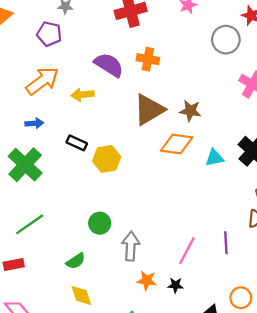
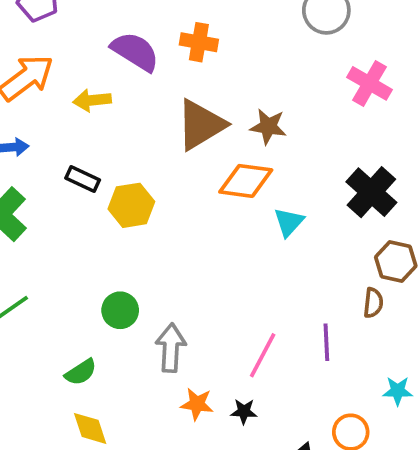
cyan triangle: (214, 158) -> (289, 222), moved, turned -36

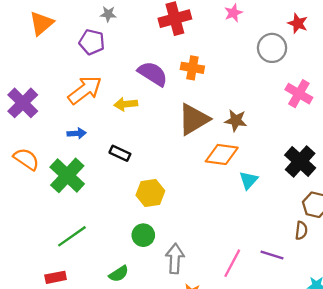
yellow hexagon: (131, 205) -> (150, 193), moved
purple line: (326, 342) -> (272, 255), turned -70

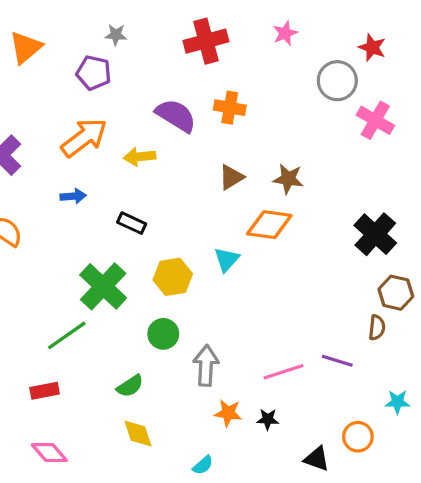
pink cross: (299, 94) -> (375, 120), moved
brown triangle: (194, 119) -> (231, 177), size x0.6
green cross: (67, 175) -> (103, 286), moved
cyan triangle: (249, 180) -> (227, 259), moved
pink line: (232, 263) -> (284, 372), turned 44

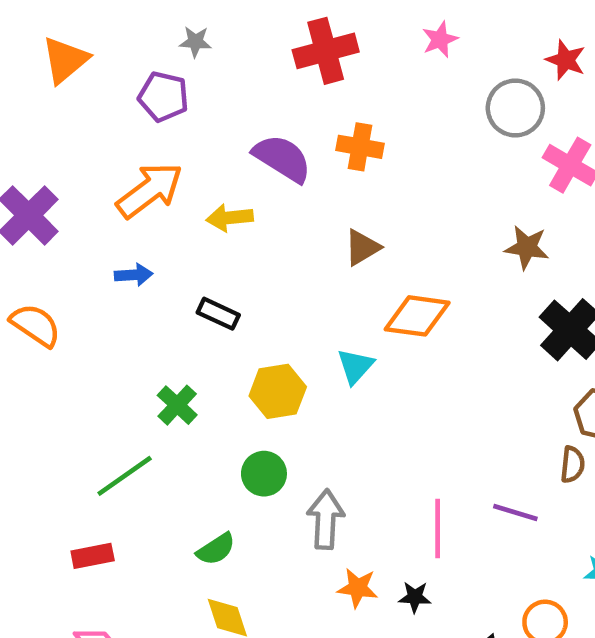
brown star: (288, 179) -> (527, 247), moved
green cross: (103, 286) -> (177, 405), size x0.6
pink line: (284, 372) -> (438, 528), turned -72

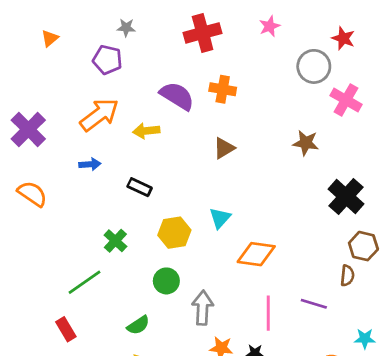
orange triangle: (65, 60) -> (50, 38), size x0.6
brown star: (527, 247) -> (306, 143), moved
orange diamond: (417, 316) -> (256, 254), moved
red rectangle: (93, 556) -> (66, 329), turned 70

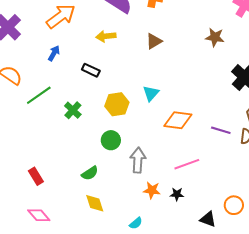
yellow arrow: (146, 131) -> (106, 36), moved
blue arrow: (90, 164) -> (54, 53), turned -56
green line: (85, 282) -> (39, 95), moved
purple line: (314, 304) -> (221, 130), moved
pink line: (268, 313) -> (187, 164), turned 70

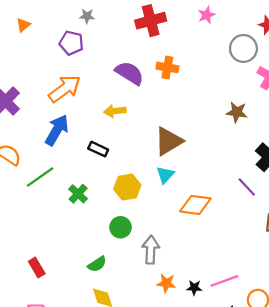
brown triangle: (154, 41) -> (169, 141), moved, size x1.6
blue arrow: (54, 53) -> (57, 130), size x1.8
purple line: (221, 130) -> (247, 187), moved, turned 30
pink line: (187, 164) -> (224, 281), moved

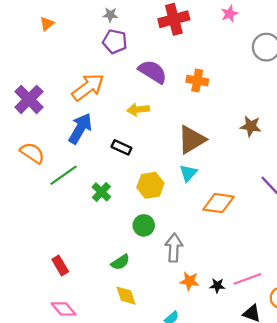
purple pentagon: (71, 43) -> (115, 42), moved
orange cross: (167, 67) -> (197, 81), moved
brown star: (237, 112) -> (251, 126), moved

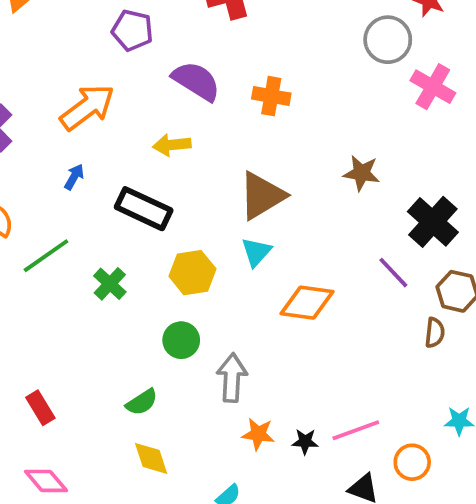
blue arrow: (80, 128) -> (74, 177), size x0.5
black rectangle: (121, 147) -> (144, 209), size x1.6

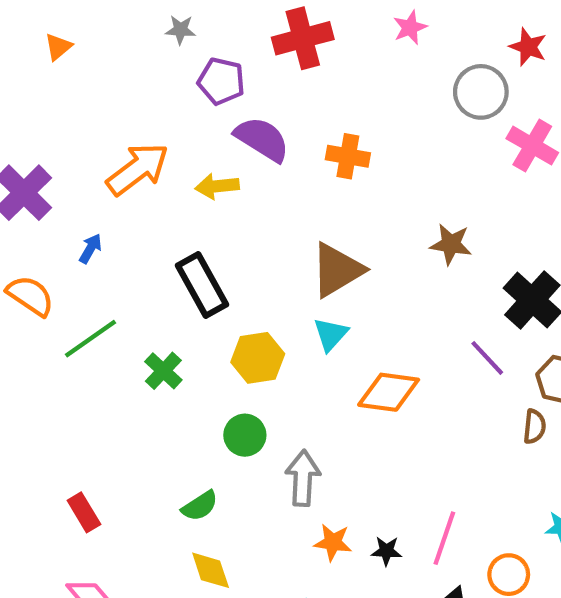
purple pentagon: (132, 30) -> (221, 81), moved
yellow arrow: (172, 145) -> (217, 186), moved
blue arrow: (74, 177) -> (90, 249), moved
black rectangle: (144, 209) -> (202, 285), turned 36
pink line: (356, 430) -> (444, 538), turned -51

